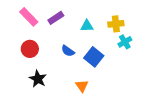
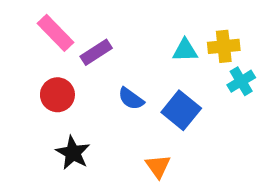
purple rectangle: (56, 18) -> (96, 52), moved
cyan triangle: (87, 26) -> (185, 50), moved

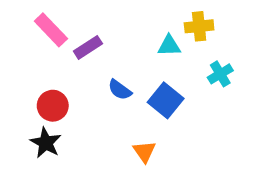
yellow cross: (224, 46) -> (199, 26), moved
red circle: (57, 95) -> (53, 106), moved
black star: (73, 153) -> (46, 143), moved

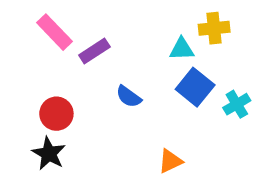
cyan cross: (220, 74) -> (237, 104), moved
blue square: (166, 100) -> (195, 87), moved
orange triangle: (144, 152) -> (170, 161), moved, turned 40

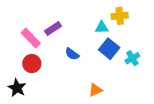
pink rectangle: (55, 32) -> (31, 38), moved
black star: (49, 154) -> (17, 88), moved

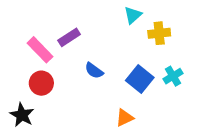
yellow cross: (120, 16) -> (159, 33), moved
cyan triangle: (102, 28) -> (133, 15), moved, turned -40
blue square: (109, 49) -> (140, 79), moved

